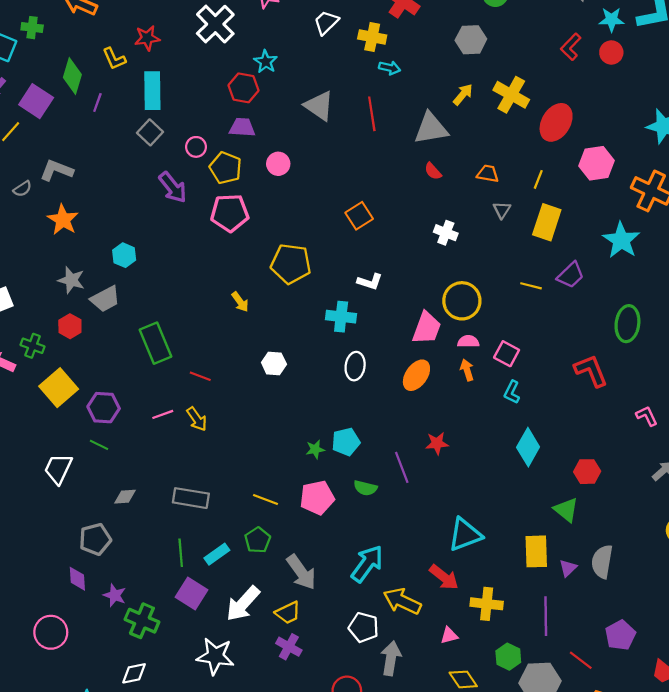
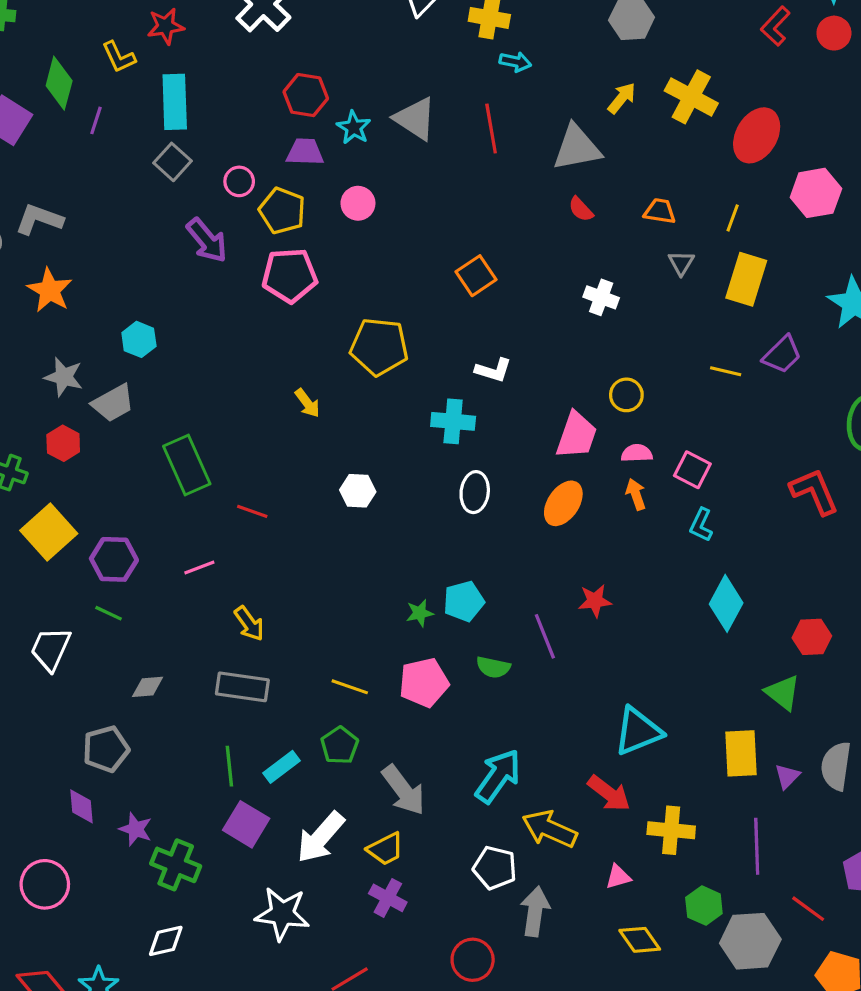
cyan star: (266, 62) -> (354, 127), moved
yellow circle: (462, 301) -> (626, 395), size x0.6
yellow arrow: (197, 419) -> (249, 624), moved

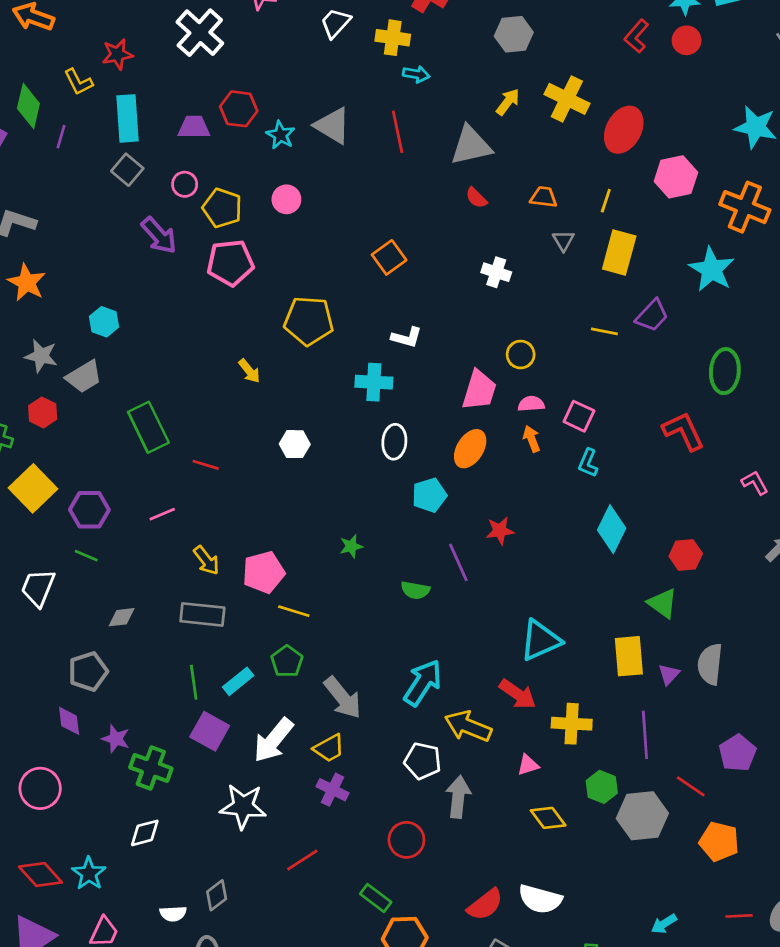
purple trapezoid: (305, 152) -> (194, 127), moved
cyan pentagon: (464, 601) -> (429, 495), moved
pink pentagon: (424, 682) -> (264, 572), moved

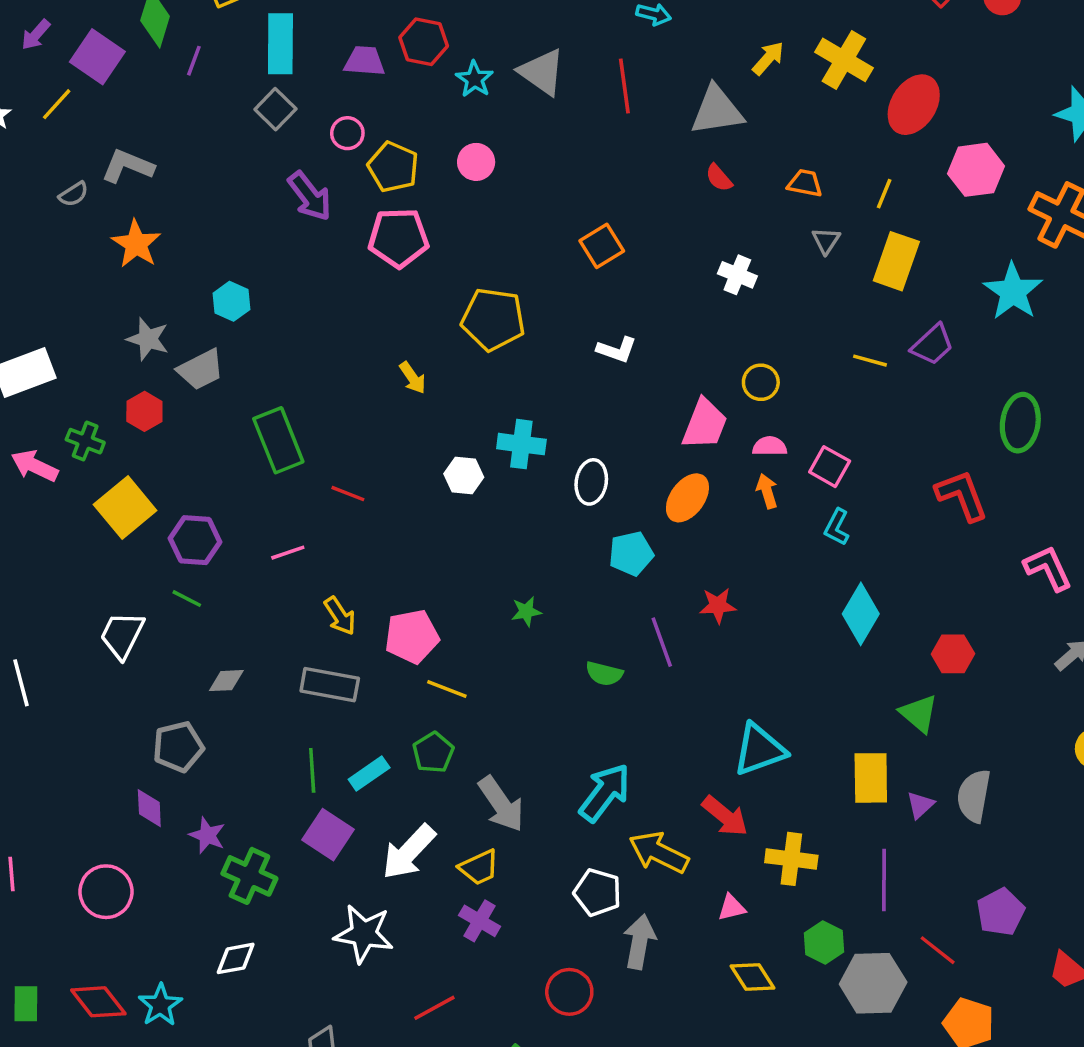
cyan cross: (374, 382) -> (521, 444), moved
pink L-shape: (755, 483) -> (1048, 568), size x1.4

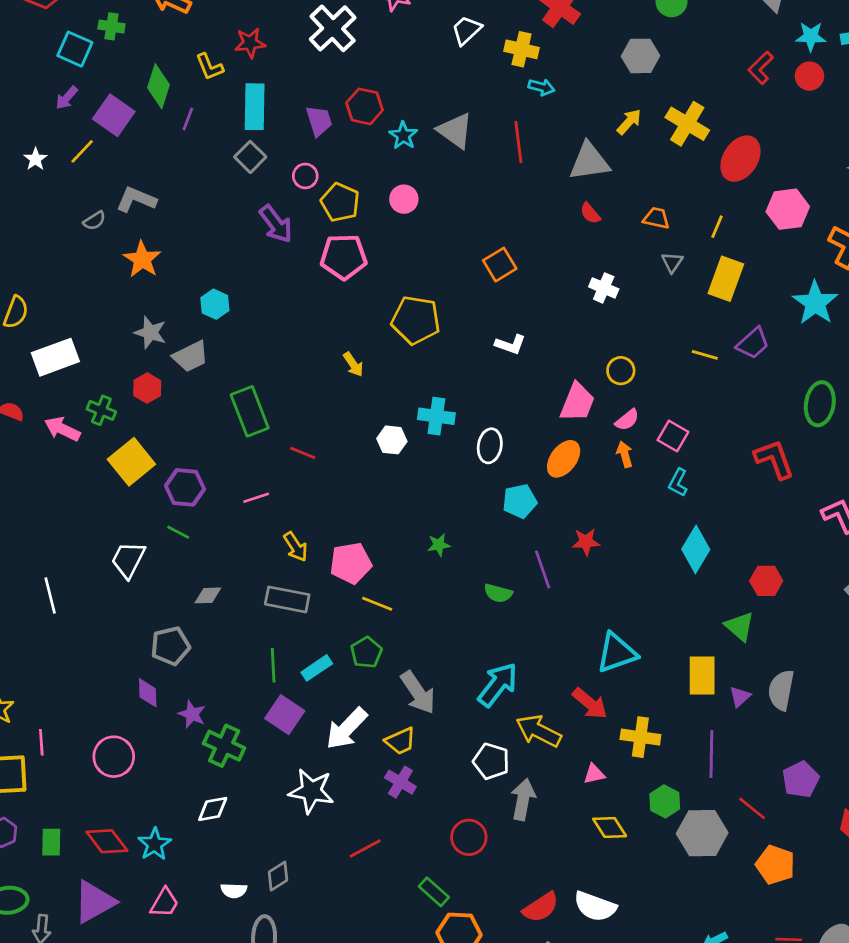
purple trapezoid: (365, 61) -> (319, 121), turned 68
pink semicircle: (770, 446) -> (627, 420), turned 140

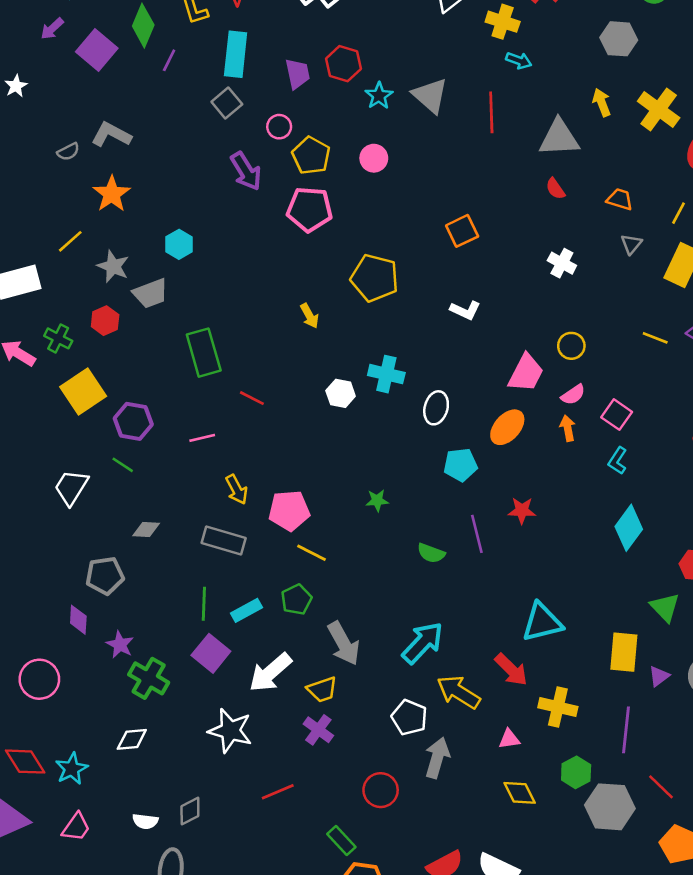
yellow arrow: (629, 122) -> (602, 102), turned -68
yellow line: (82, 151) -> (70, 241), moved

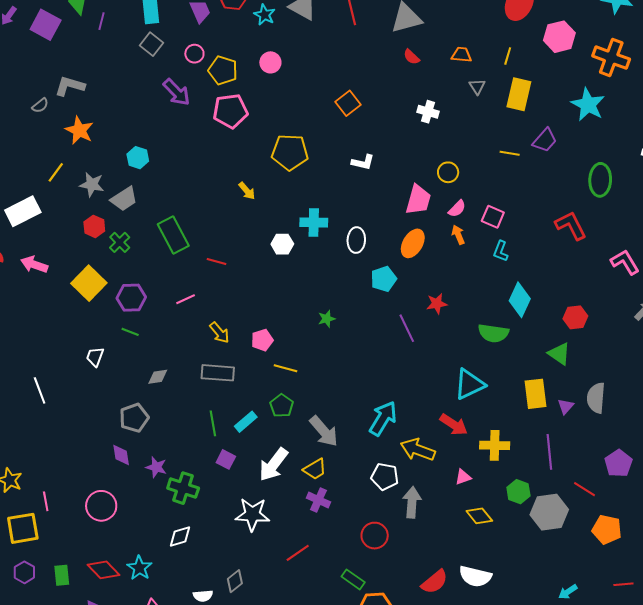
green cross: (58, 338) -> (120, 242), moved, turned 30
white trapezoid: (71, 487) -> (95, 357), size x0.7
pink pentagon: (289, 511) -> (262, 340), size x0.7
green semicircle: (431, 553) -> (493, 333), moved, size x1.4
purple square: (211, 653) -> (226, 459), size x0.7

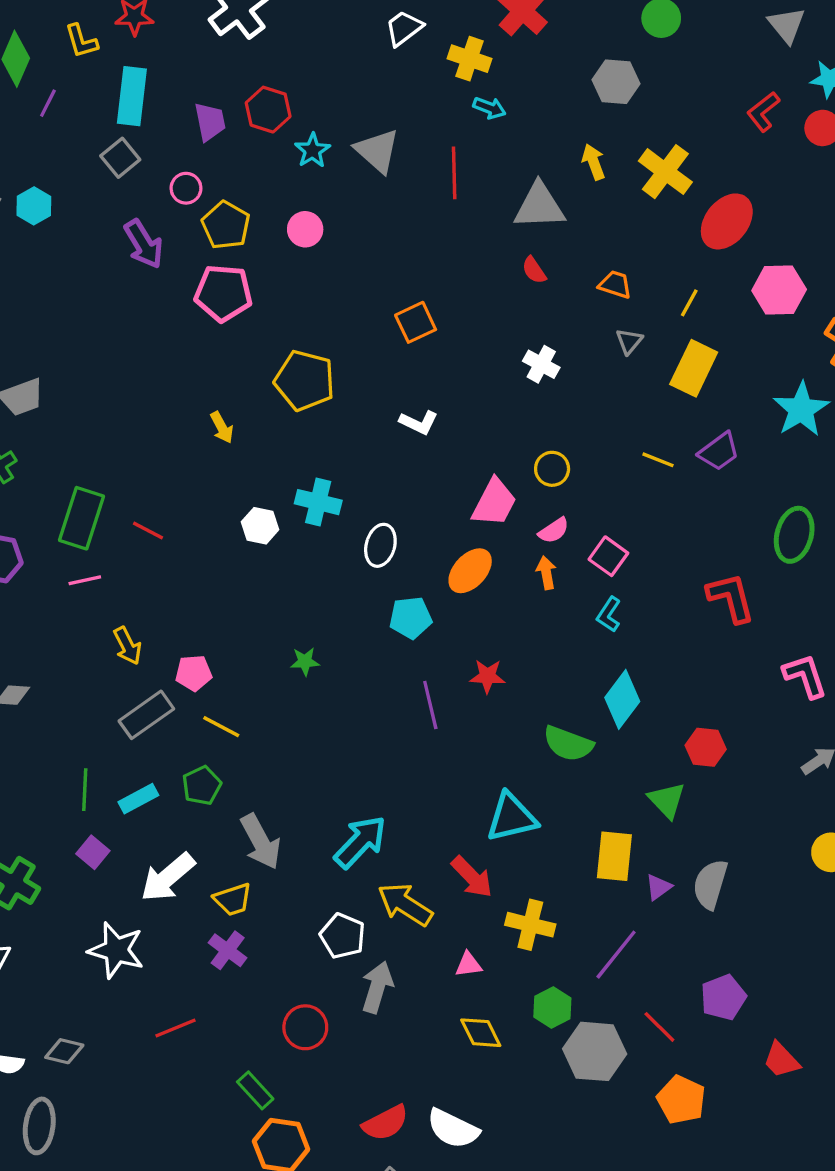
cyan hexagon: (138, 158) -> (34, 206), moved
green rectangle: (173, 235) -> (82, 518), moved, turned 33
gray rectangle: (218, 373) -> (146, 715), moved, turned -52
purple line: (549, 452) -> (616, 955), turned 32
gray diamond: (235, 581) -> (64, 1051), turned 40

